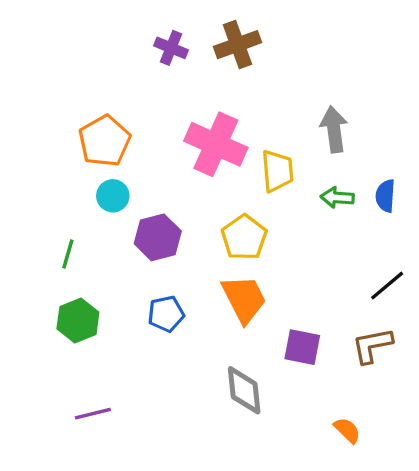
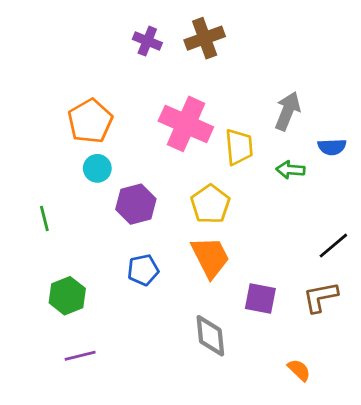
gray arrow: (334, 129) -> (288, 111), turned 30
blue semicircle: (385, 196) -> (332, 147), moved, turned -96
green line: (68, 254) -> (44, 218), moved, turned -30
green hexagon: (78, 320) -> (67, 296), moved

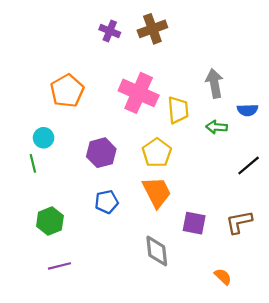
gray arrow: (288, 111) -> (214, 83), turned -32
cyan circle: (97, 168) -> (44, 138), moved
black line: (333, 246) -> (249, 166), moved

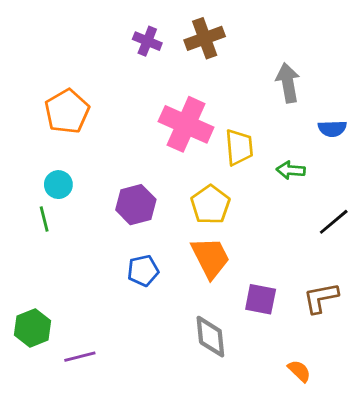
gray arrow: (214, 83) -> (288, 83), moved
orange pentagon: (67, 91) -> (67, 111), moved
blue semicircle: (248, 110) -> (332, 129), moved
green hexagon: (50, 221) -> (33, 328), moved

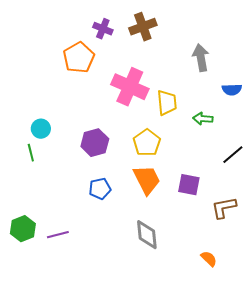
orange pentagon: (67, 111) -> (79, 58), moved
purple square: (261, 299) -> (189, 185), moved
purple line: (80, 357) -> (58, 235), moved

